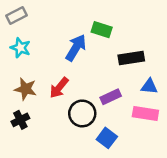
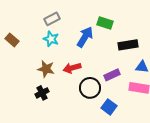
gray rectangle: (17, 15) -> (52, 19), moved
cyan star: (20, 48) -> (51, 39), moved
red arrow: (59, 88) -> (72, 68), turned 36

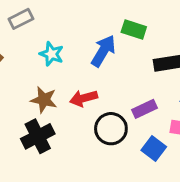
gray rectangle: (52, 19) -> (21, 19), moved
black cross: (42, 93) -> (38, 136), size x1.5
blue square: (109, 107) -> (154, 149), moved

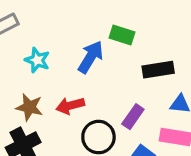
purple rectangle: (145, 109) -> (133, 117), turned -30

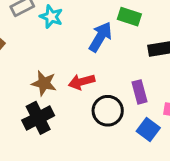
cyan star: (37, 60) -> (51, 17), moved
purple rectangle: (133, 117) -> (140, 92), turned -50

